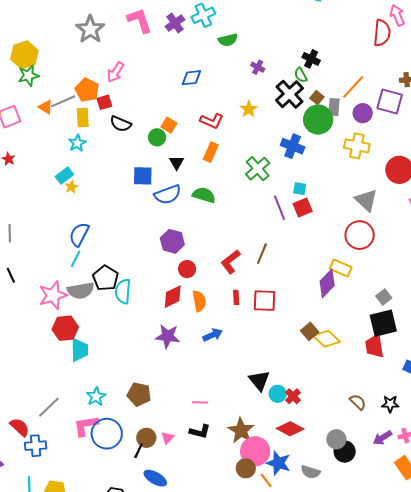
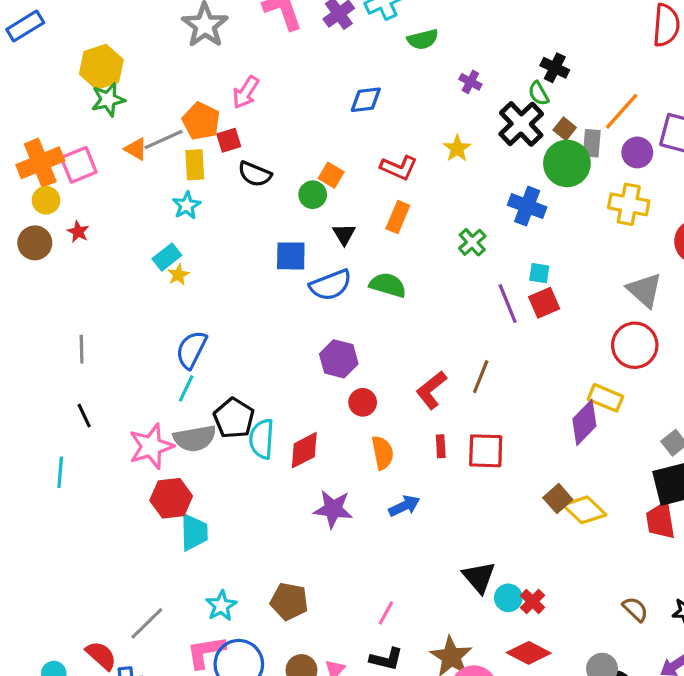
green cross: (258, 169) -> (472, 242), size x0.7
red diamond: (173, 297) -> (304, 450), moved
pink line: (200, 402) -> (386, 613), turned -63

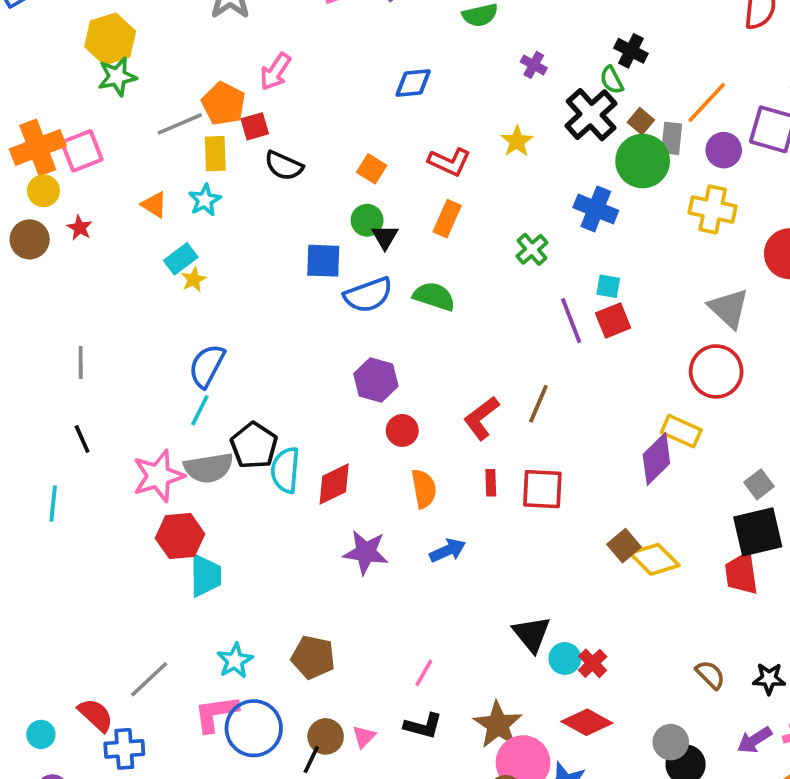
orange triangle: (136, 149) -> (154, 205), moved
green circle: (313, 195) -> (367, 220), moved

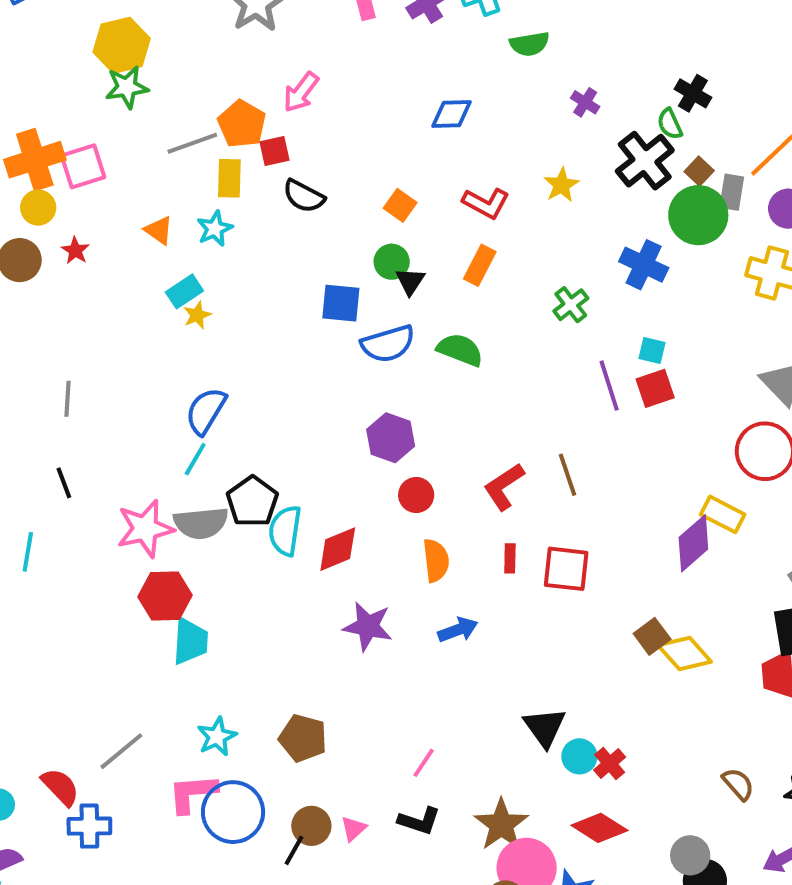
brown line: (538, 404) -> (568, 475), turned -45

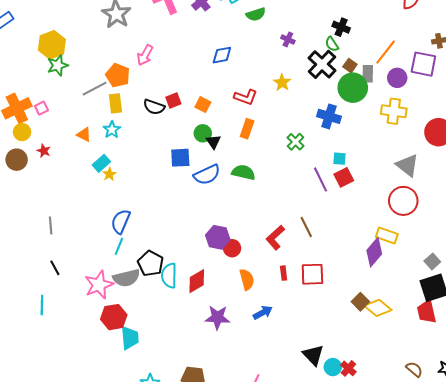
red square: (275, 151) -> (173, 100), moved
pink square: (83, 166) -> (41, 108), size x0.6
purple hexagon: (391, 438) -> (218, 237), moved

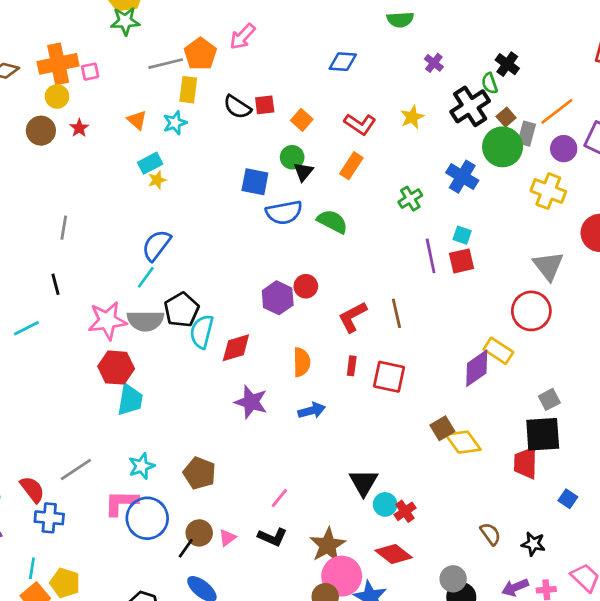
red circle: (232, 248) -> (306, 286), moved
cyan line: (42, 305) -> (26, 328), turned 48

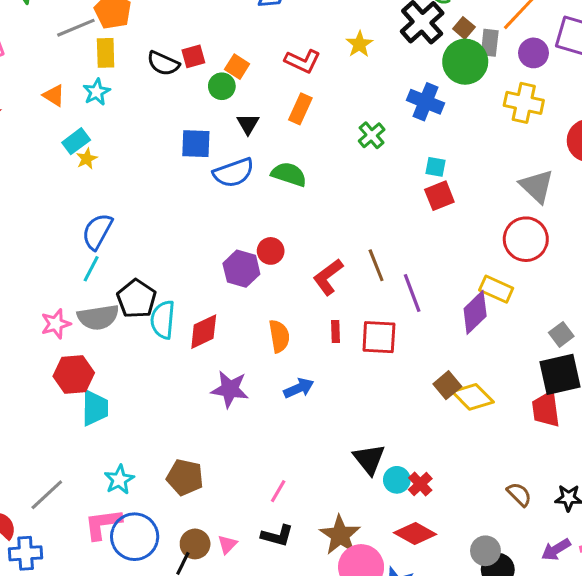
green circle: (292, 157) -> (222, 86), moved
purple line: (431, 256) -> (412, 293), moved
pink star: (107, 321) -> (56, 324), size x0.7

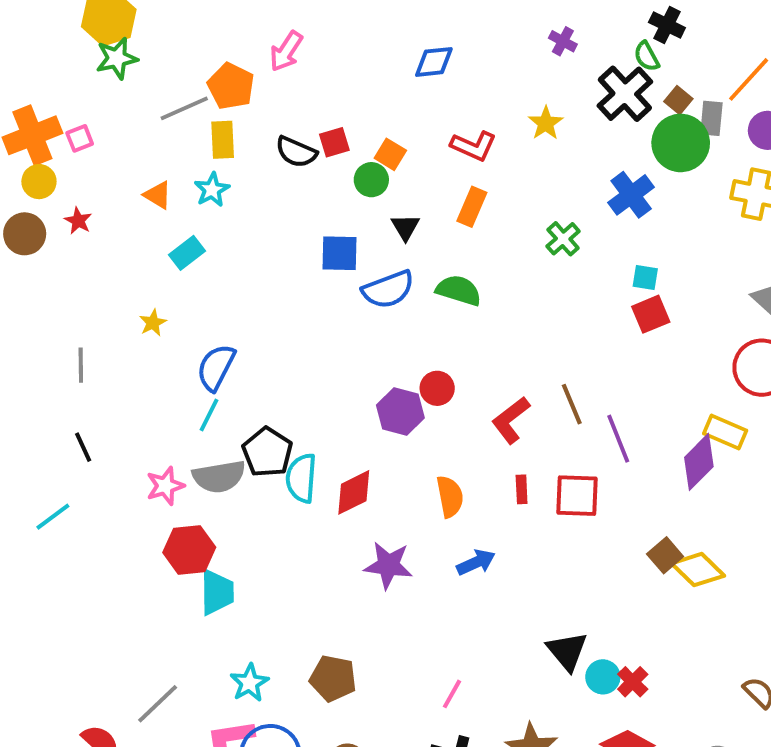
blue cross: (426, 102) -> (631, 195), turned 32
yellow star: (87, 159) -> (153, 323), moved

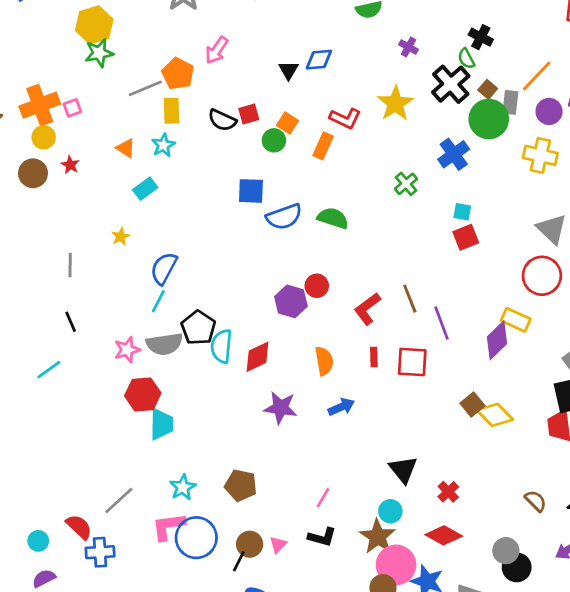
yellow star: (546, 123) -> (395, 104), size x1.5
orange rectangle: (472, 207) -> (323, 146), moved
black triangle: (405, 227) -> (289, 70), moved
cyan circle: (603, 677) -> (390, 511), moved

